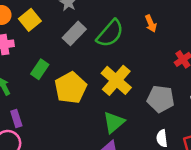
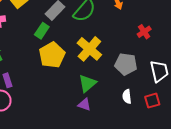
green rectangle: (40, 69) -> (42, 31), moved

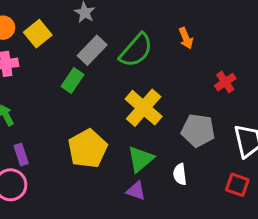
yellow pentagon: (52, 55) -> (88, 149), moved
white semicircle: (127, 97) -> (180, 174), moved
red square: (152, 101) -> (237, 185), turned 35

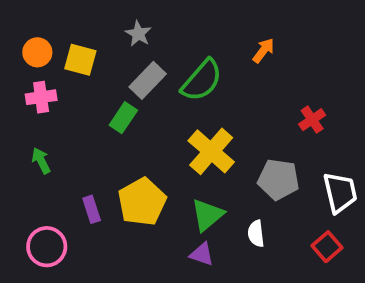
yellow square: (38, 34) -> (80, 60), turned -36
orange arrow: (186, 38) -> (263, 50), moved, turned -120
purple rectangle: (21, 155) -> (92, 209), moved
red square: (237, 185) -> (327, 247), turned 30

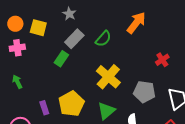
orange arrow: (263, 50) -> (136, 23), size x1.6
green semicircle: (202, 80) -> (103, 39), size x0.7

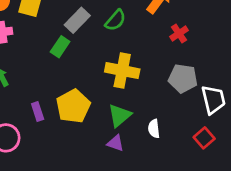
red cross: (162, 60) -> (179, 33), moved
yellow cross: (108, 77) -> (122, 70), turned -30
gray pentagon: (144, 92) -> (183, 78), moved

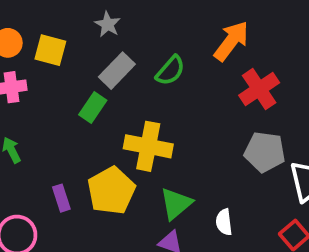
red cross: (179, 33) -> (259, 89), size x1.5
yellow cross: (122, 70) -> (148, 146), moved

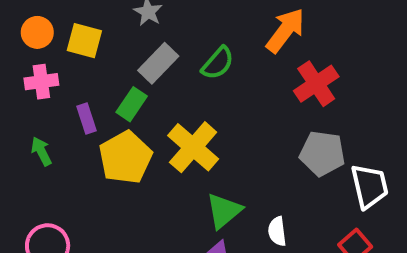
yellow cross: (148, 146) -> (193, 147), turned 30
yellow pentagon: (111, 191) -> (125, 157), moved
purple rectangle: (61, 198) -> (86, 119), moved

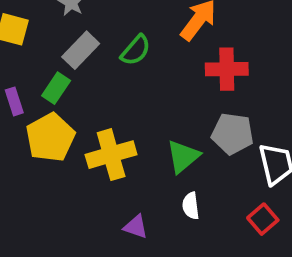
red cross: (316, 84) -> (227, 69), turned 33
yellow cross: (193, 147) -> (111, 155), moved, turned 33
green triangle: (224, 211) -> (183, 156), moved

